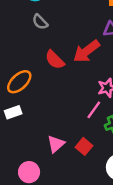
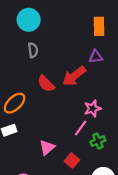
gray semicircle: (40, 22) -> (33, 50), turned -144
pink triangle: (56, 144) -> (47, 148), moved

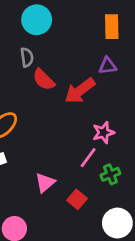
cyan circle: (29, 20) -> (37, 20), moved
red semicircle: (46, 84) -> (44, 80), moved

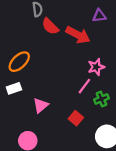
red arrow: (80, 91) -> (78, 35), turned -115
pink triangle: (45, 183) -> (41, 105), moved

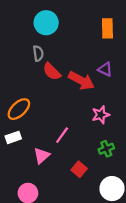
purple triangle: (99, 16) -> (105, 69), moved, turned 32
pink line: (84, 86) -> (62, 135), moved

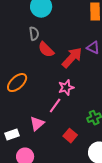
red arrow: (81, 81) -> (72, 58), turned -75
pink star: (101, 115) -> (66, 88), moved
white rectangle: (13, 137) -> (12, 135), moved

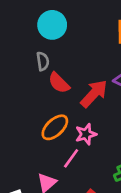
orange ellipse: (17, 83) -> (55, 127), moved

